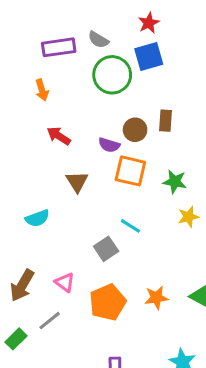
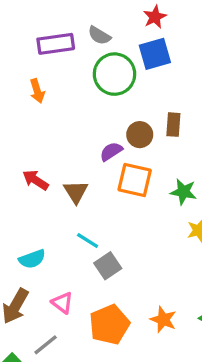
red arrow: (59, 136) -> (35, 180), moved
purple semicircle: (109, 145) -> (111, 151), turned 130
cyan semicircle: (37, 218) -> (32, 259), moved
cyan line: (130, 226) -> (88, 241), moved
orange star: (156, 298) -> (163, 320), turned 30

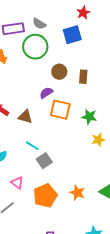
red star: (155, 17) -> (83, 13), moved
green circle: (115, 74) -> (35, 47), moved
brown circle: (140, 135) -> (59, 72), moved
brown triangle: (76, 192) -> (25, 117), turned -42

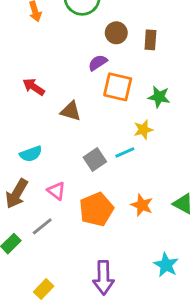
brown triangle: (25, 117) -> (71, 111), moved
yellow star: (98, 140) -> (143, 130), moved
cyan line: (32, 146) -> (125, 152), moved, turned -56

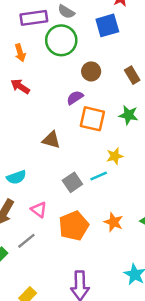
brown rectangle: (150, 40) -> (132, 75), moved, turned -35
red arrow: (34, 87) -> (20, 86), moved
green star: (159, 97) -> (128, 115), moved

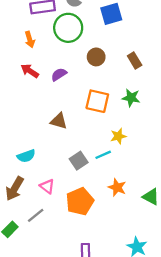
purple semicircle: (75, 98) -> (59, 74), moved
orange star: (114, 222) -> (117, 187), moved

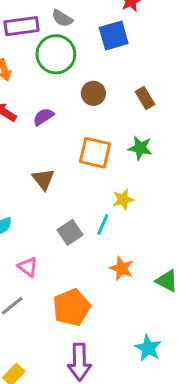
brown triangle: (59, 121) -> (43, 179), turned 36
cyan line: (103, 155) -> (103, 225), turned -42
orange pentagon: (80, 201) -> (72, 307), moved

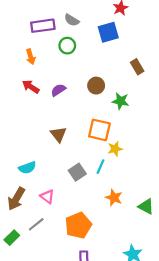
green circle: (56, 54) -> (67, 46), size x0.6
brown circle: (93, 93) -> (96, 86), moved
brown rectangle: (145, 98) -> (137, 67), moved
green star: (140, 148) -> (121, 101), moved
orange square: (95, 153) -> (99, 130), moved

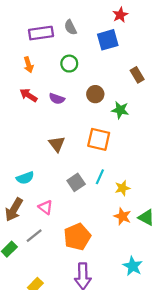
gray semicircle: (72, 20) -> (70, 27), turned 32
green circle: (67, 46) -> (69, 64), moved
purple semicircle: (58, 90) -> (57, 99), turned -128
yellow star: (115, 149) -> (122, 188), moved
orange star: (114, 198) -> (122, 216), moved

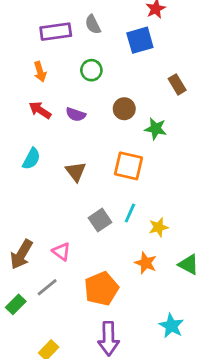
cyan semicircle: (25, 178) -> (31, 159), moved, turned -42
orange star: (122, 216) -> (146, 263), moved

